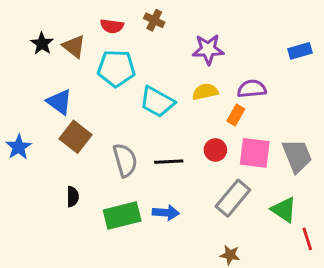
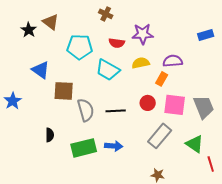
red semicircle: (112, 26) -> (117, 43), moved
brown triangle: (74, 46) -> (51, 22), moved
brown square: (75, 137) -> (64, 91), moved, turned -35

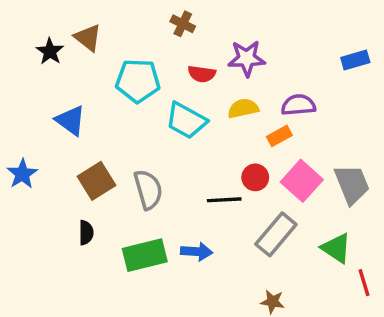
orange rectangle: (162, 79) -> (279, 136), turned 32
brown square: (64, 91) -> (96, 181), moved, turned -35
pink square: (175, 105) -> (302, 181), turned 35
black line: (116, 111) -> (224, 200), moved

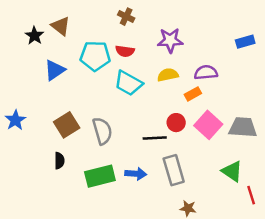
red semicircle: (202, 74) -> (125, 51), moved
blue triangle: (71, 120) -> (55, 70), moved, turned 50
gray trapezoid: (352, 184) -> (243, 127), turned -64
gray rectangle: (276, 234) -> (174, 170), moved, turned -56

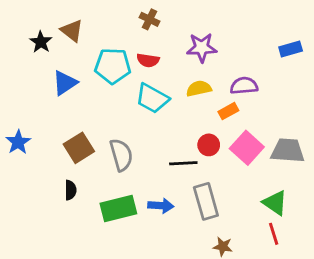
red line: (251, 195) -> (274, 234), moved

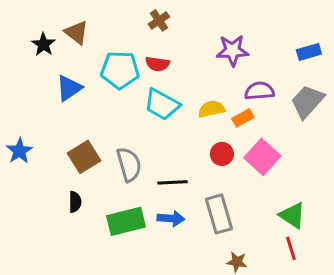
brown cross: (149, 19) -> (159, 20), turned 30
purple star: (202, 48) -> (232, 50), moved
yellow semicircle: (199, 89) -> (211, 109), moved
gray trapezoid: (288, 151) -> (307, 101), moved, turned -52
black line: (183, 163) -> (172, 182), moved

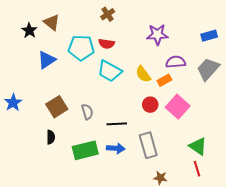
yellow semicircle: (211, 109) -> (143, 74), turned -114
gray semicircle: (129, 164) -> (87, 112), size x0.7

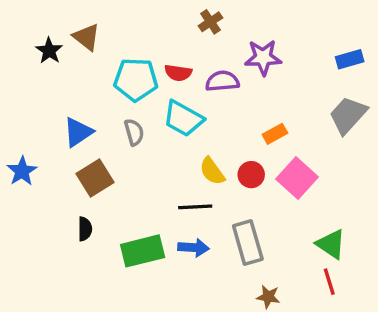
brown cross: (108, 14) -> (210, 22), moved
blue triangle: (47, 60) -> (78, 132), moved
purple semicircle: (176, 62) -> (222, 81), moved
yellow semicircle: (143, 74) -> (212, 171), moved
gray semicircle: (87, 112) -> (134, 132), moved

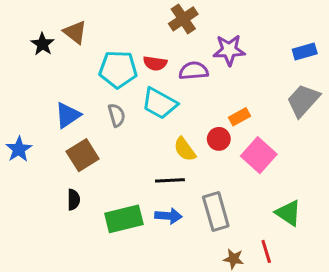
brown cross: (210, 22) -> (183, 19), size x1.4
red circle: (251, 175) -> (219, 139), moved
red line: (329, 282) -> (266, 251), moved

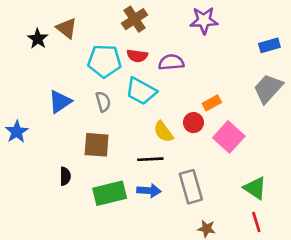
brown cross: (183, 19) -> (135, 19), moved
purple star: (229, 50) -> (204, 20), moved
brown square: (83, 155) -> (97, 145), moved, turned 36
red line: (266, 251) -> (256, 222), moved

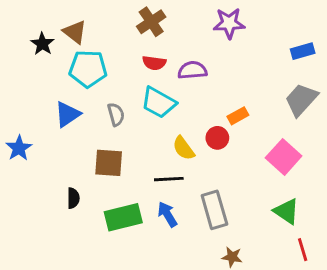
cyan pentagon: (104, 61) -> (88, 69), moved
pink square: (229, 137) -> (284, 157), moved
blue arrow: (149, 191) -> (167, 214), turned -125
red line: (256, 222) -> (303, 250), moved

